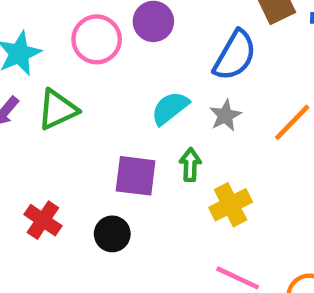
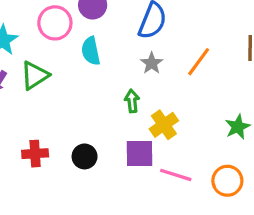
cyan semicircle: (170, 108) -> (91, 51), moved, turned -56
purple square: (136, 176) -> (139, 154), moved
red cross: (43, 220) -> (35, 154), turned -30

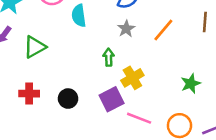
green triangle: (35, 75) -> (35, 47), moved
purple square: (139, 154) -> (112, 99), turned -30

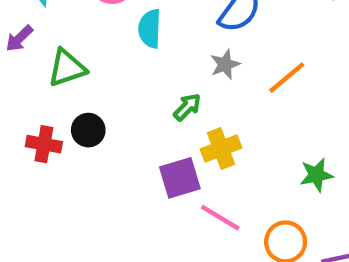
green arrow: (109, 57) -> (187, 107), turned 36
black circle: (68, 99) -> (88, 130), moved

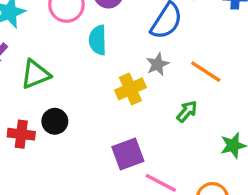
orange line: (287, 78) -> (206, 72), turned 76
green arrow: (187, 107) -> (187, 111), moved
yellow cross: (221, 148) -> (130, 89), moved

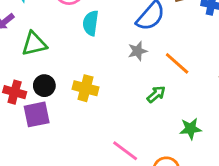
yellow cross: (130, 89) -> (85, 88), moved, turned 30
purple square: (128, 154) -> (37, 114), moved

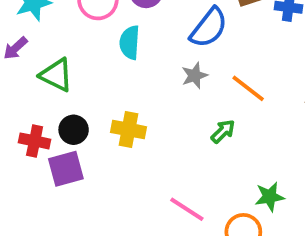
green triangle: (34, 44) -> (56, 75), turned 44
green star: (190, 129) -> (270, 197), moved

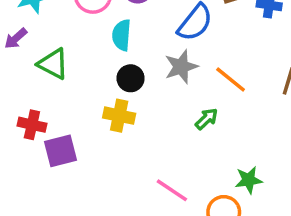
gray star: (195, 75) -> (181, 67), size x1.4
black circle: (74, 130) -> (131, 78), moved

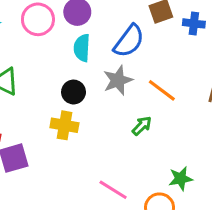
cyan semicircle: (122, 35) -> (82, 48), moved

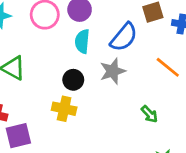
orange line: (162, 90) -> (168, 67), moved
green arrow: (142, 126) -> (149, 114), moved, turned 90

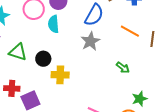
cyan semicircle: (82, 41) -> (53, 24), moved
black circle: (73, 80) -> (43, 59), moved

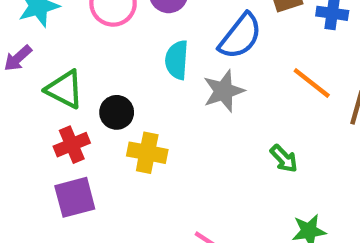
cyan semicircle: (53, 24) -> (177, 60), moved
red cross: (12, 88) -> (72, 145), moved, turned -35

